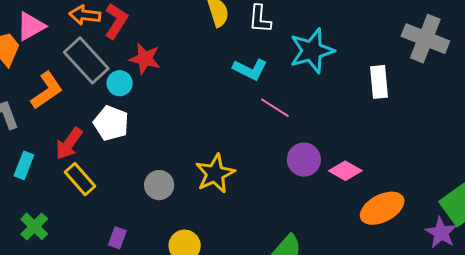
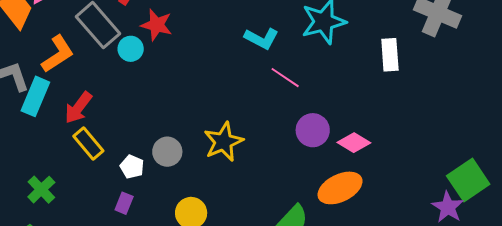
white pentagon: (111, 123) -> (132, 167), moved, size x0.7
cyan rectangle: (24, 165) -> (35, 96), moved, size x1.4
orange ellipse: (382, 208) -> (340, 188), moved

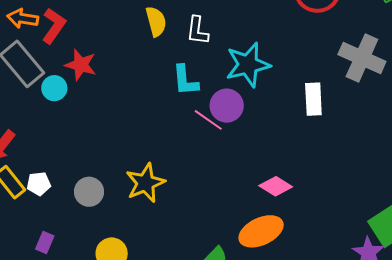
cyan L-shape: (261, 38) -> (185, 80), turned 56
purple circle: (313, 130) -> (227, 106), moved
white pentagon: (132, 167) -> (39, 184), moved, turned -30

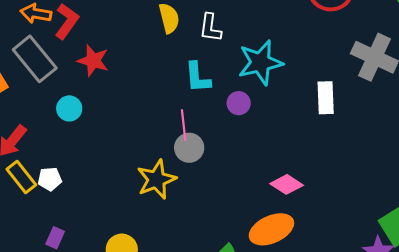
cyan circle: (54, 88) -> (69, 108), moved
purple circle: (227, 106) -> (239, 103), size x0.7
pink line: (208, 120) -> (184, 125), moved, turned 48
gray circle: (89, 192) -> (189, 148), moved

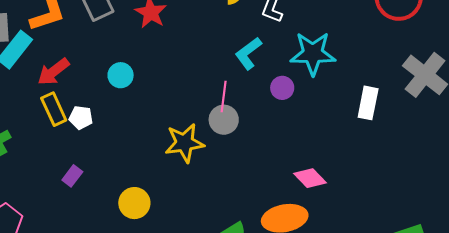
cyan L-shape: (198, 77) -> (248, 53), turned 44
cyan circle: (69, 108) -> (121, 75), moved

